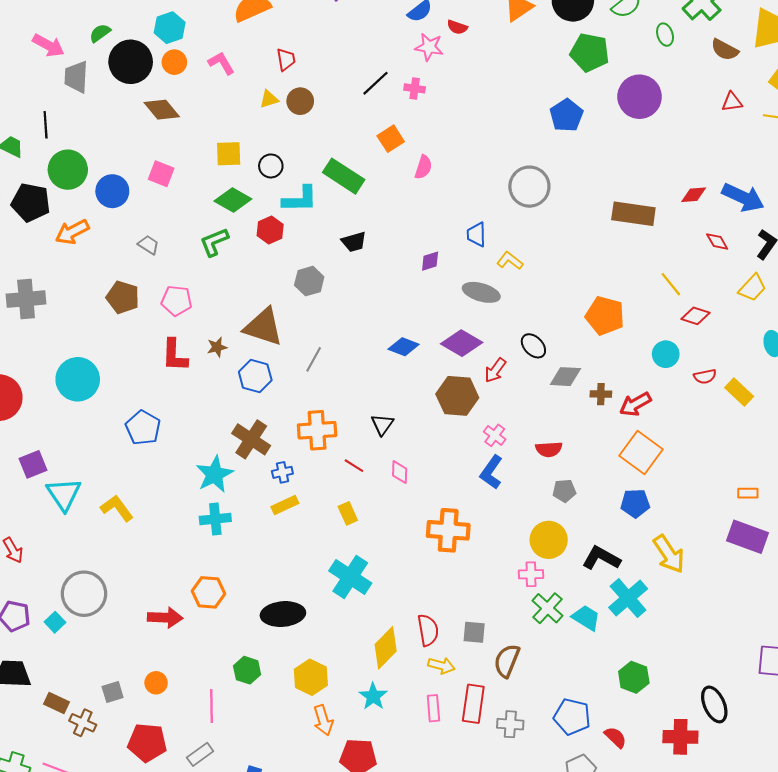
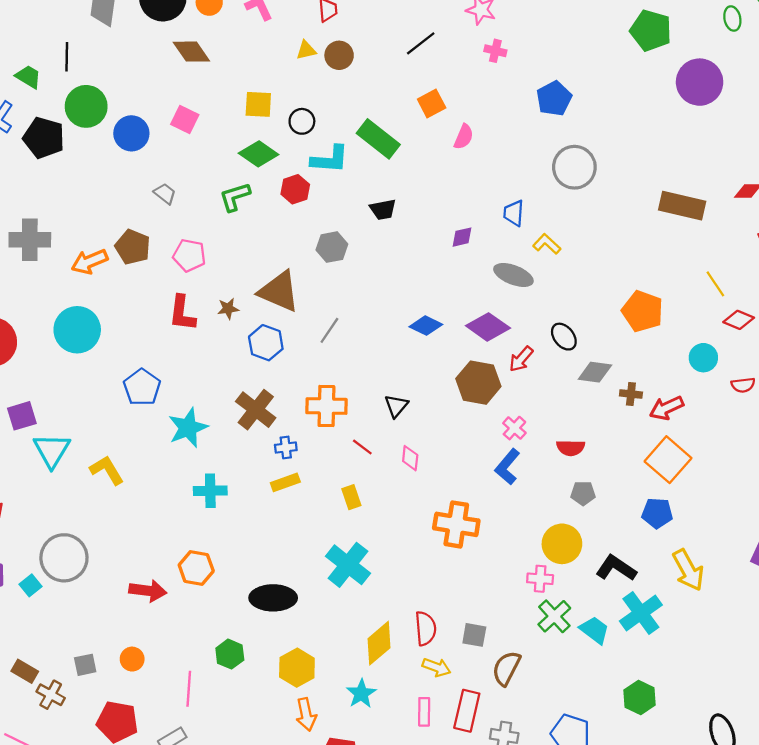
pink cross: (415, 88) -> (495, 51), moved
blue pentagon: (566, 115) -> (554, 98), moved
orange arrow: (72, 232) -> (89, 262), moved
cyan star: (214, 474) -> (188, 428), moved

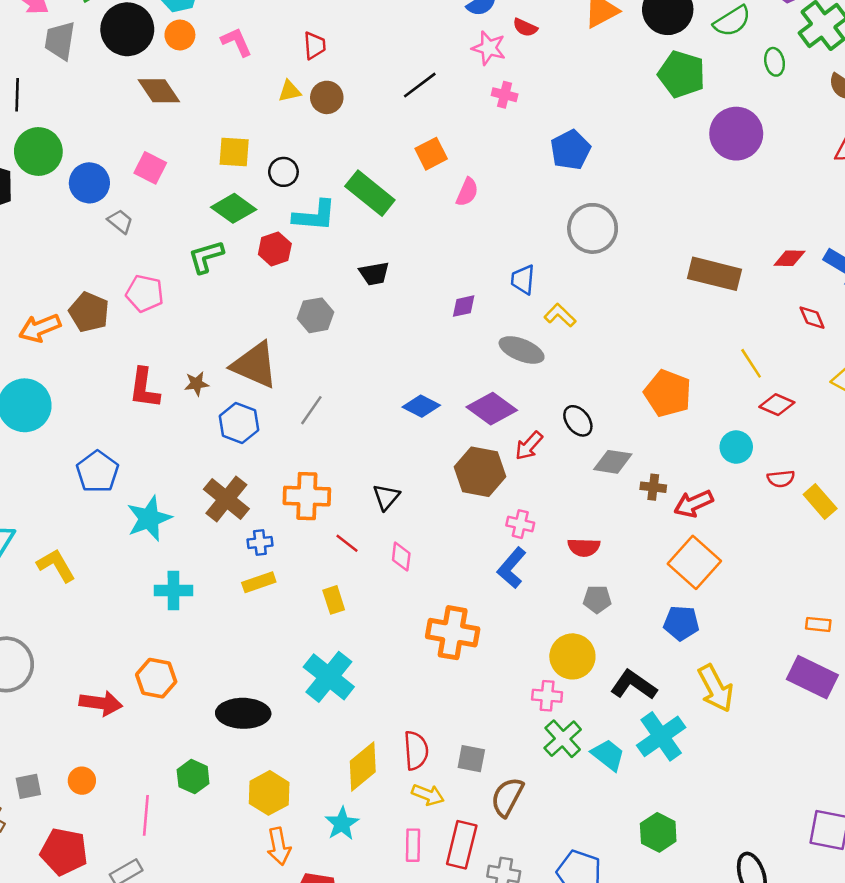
gray trapezoid: (165, 194) -> (120, 221), moved
pink pentagon: (189, 255) -> (145, 293), moved
pink cross: (514, 428) -> (520, 524), turned -30

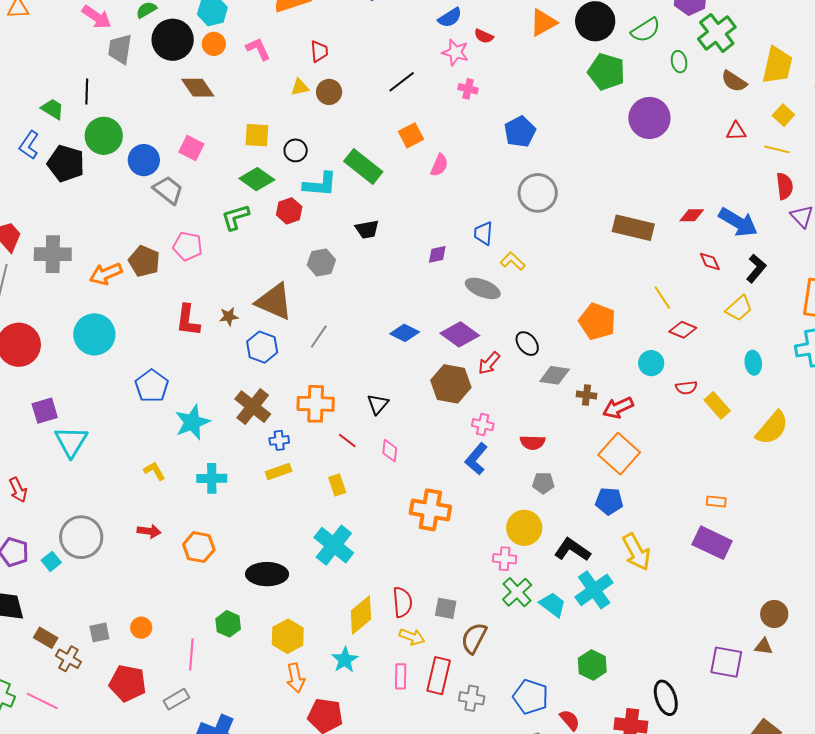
gray trapezoid: (120, 221) -> (168, 190), size x1.5
yellow L-shape: (56, 565) -> (154, 471), moved, size x0.7
red arrow: (101, 703) -> (149, 531), moved, size x0.7

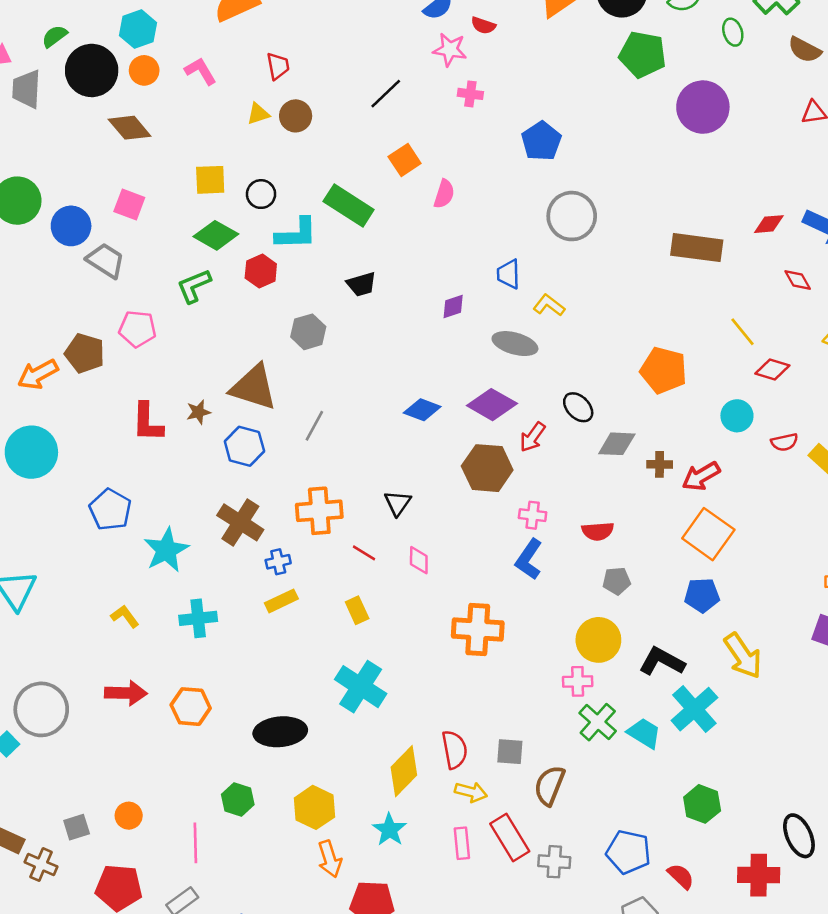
red arrow: (149, 531) -> (126, 693), size x1.4
red rectangle: (439, 676) -> (510, 837), turned -39

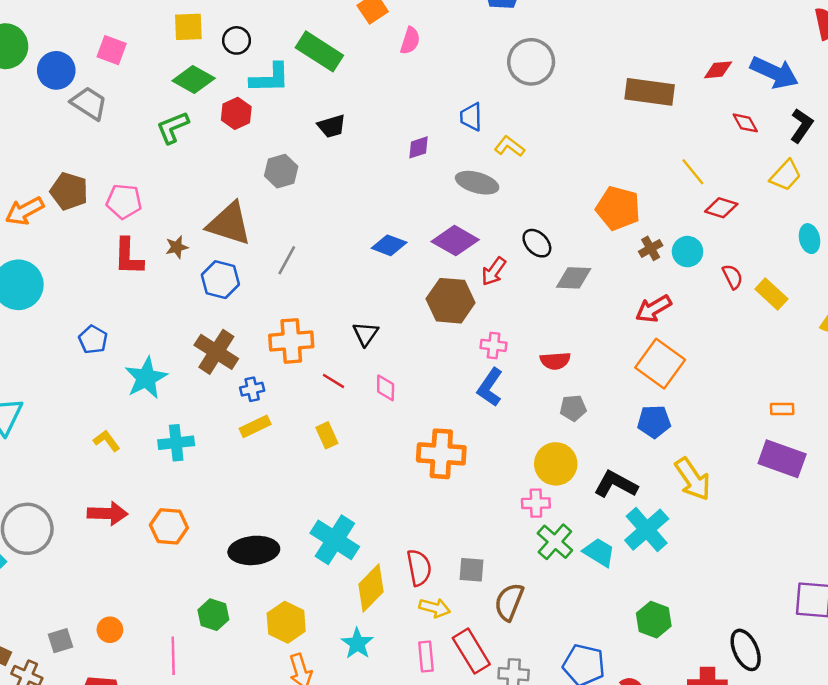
pink pentagon: (137, 329) -> (124, 201), moved
red semicircle: (784, 442) -> (732, 277), turned -105
brown cross: (660, 464) -> (651, 248), moved, turned -30
blue pentagon: (110, 510) -> (93, 339), size x0.7
cyan cross: (361, 687) -> (335, 540), moved

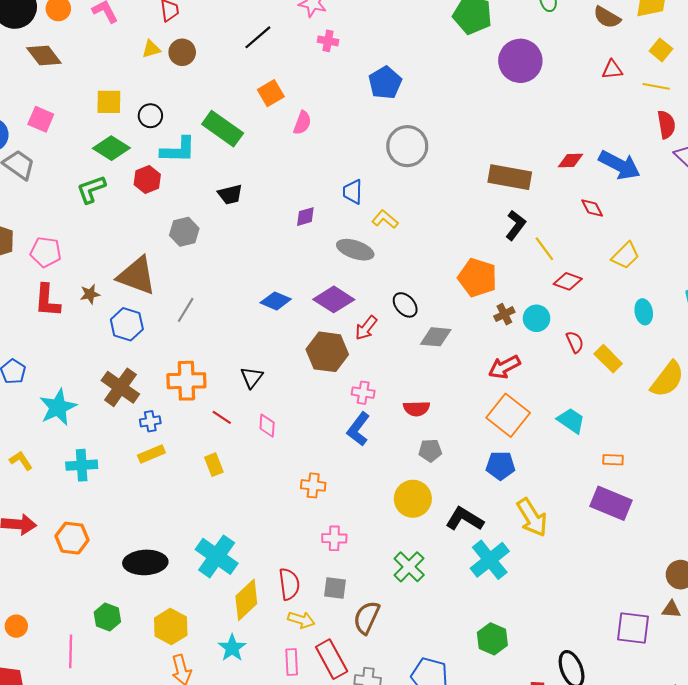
black L-shape: (802, 126) -> (516, 225), moved
orange cross: (441, 454) -> (313, 485), size x0.6
pink cross: (536, 503) -> (334, 538), moved
cyan trapezoid: (599, 552) -> (571, 421), moved

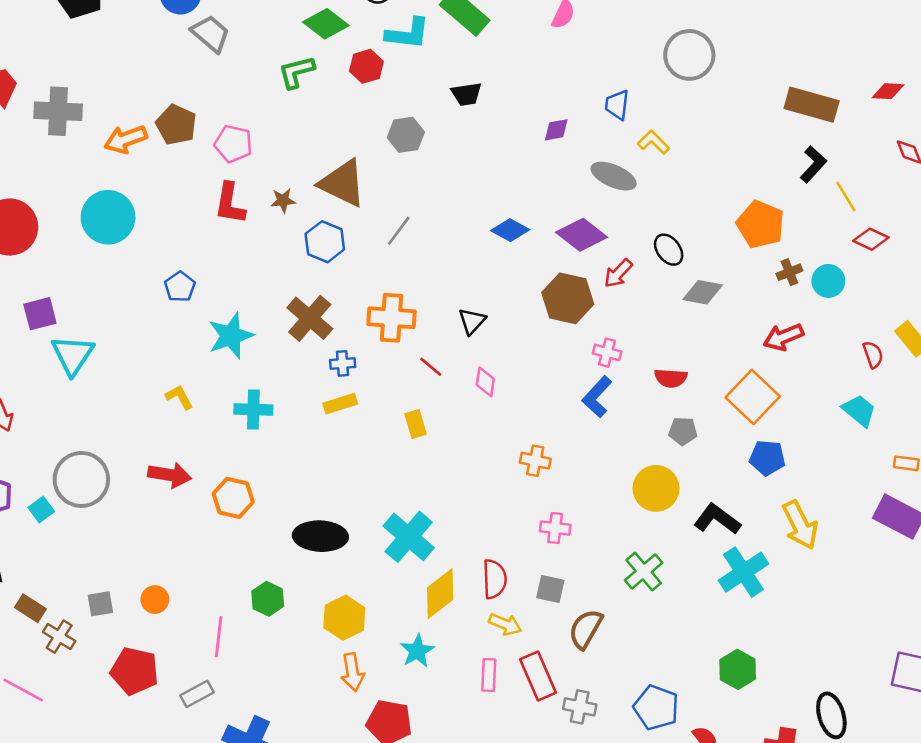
red semicircle: (575, 342) -> (873, 355), moved
orange square: (508, 415) -> (753, 397), moved

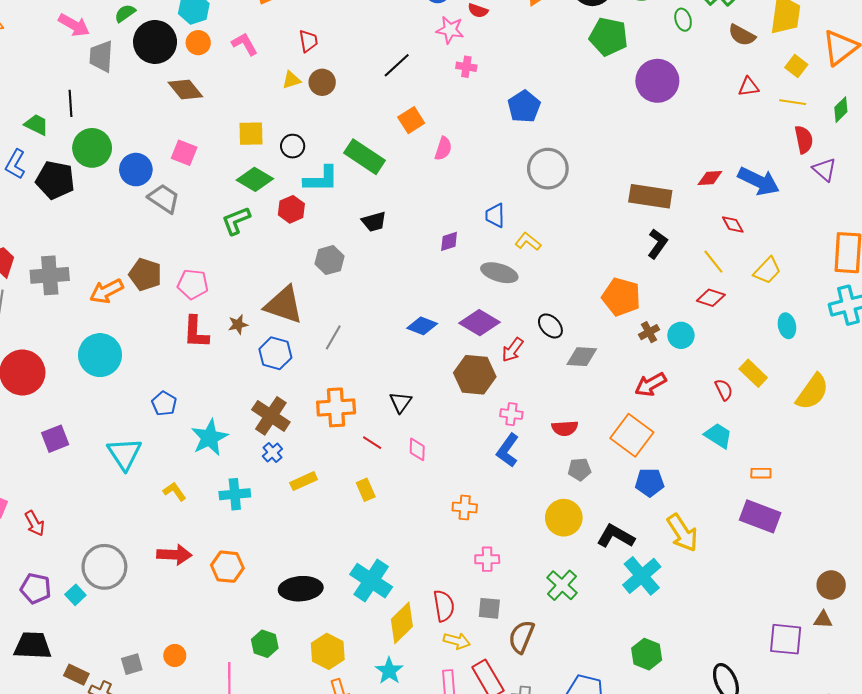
yellow line: (846, 197) -> (713, 262), moved
cyan triangle: (73, 355) -> (124, 454), moved
blue cross: (343, 363) -> (272, 453), moved, turned -30

